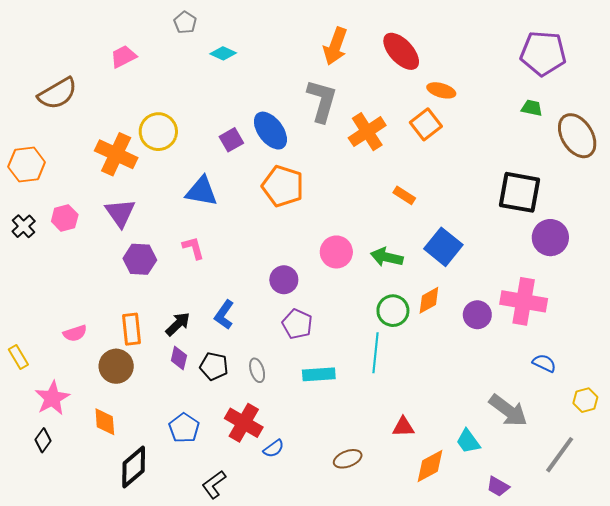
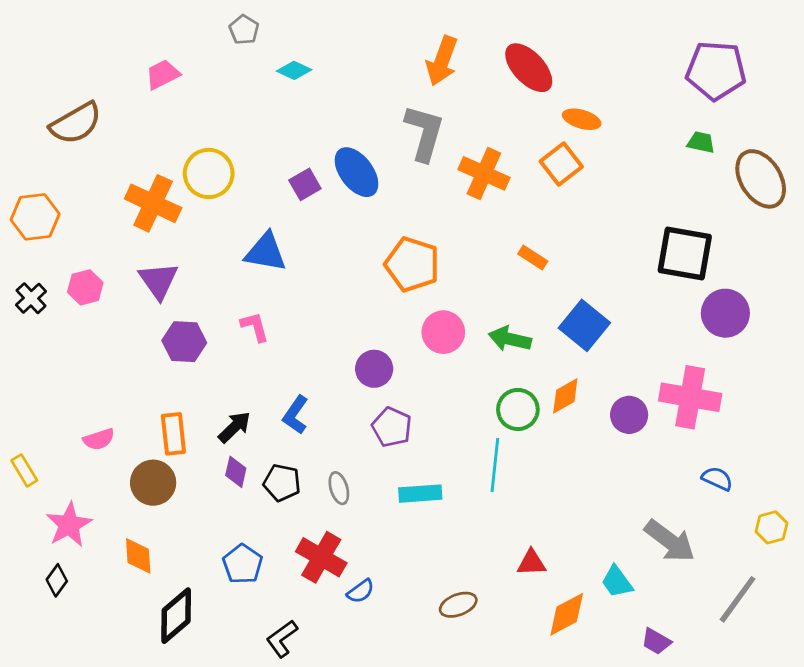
orange cross: (367, 132) -> (484, 173), turned -33
orange pentagon: (283, 186) -> (412, 264), moved

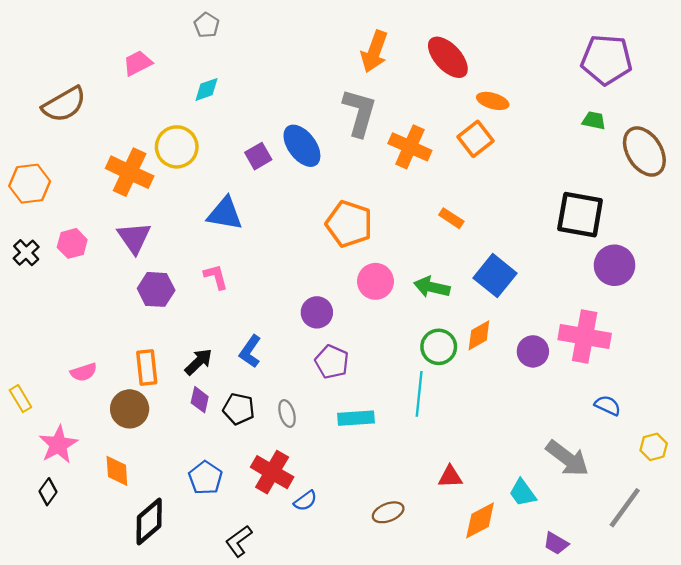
cyan diamond: (294, 70) -> (207, 89), moved, turned -44

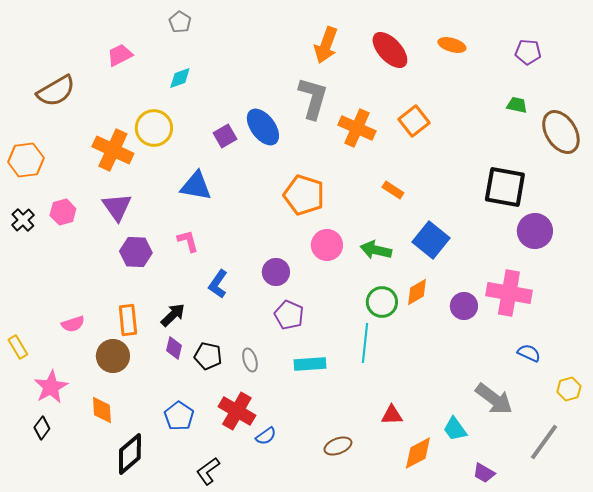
purple pentagon: (606, 60) -> (528, 52), size x0.6
orange ellipse: (493, 101) -> (452, 45), moved
blue L-shape: (250, 351) -> (218, 284), moved

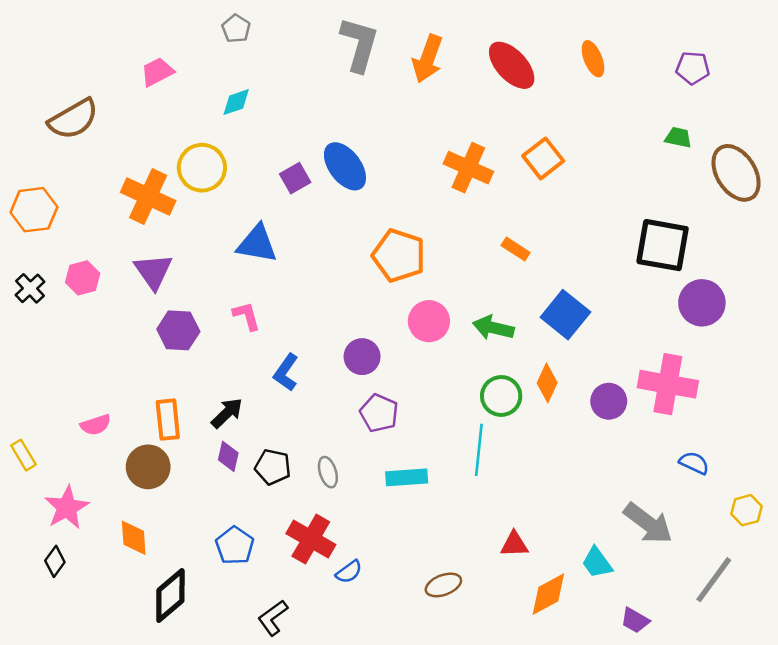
orange ellipse: (452, 45) -> (593, 59), turned 52
gray L-shape: (313, 98) -> (359, 44), moved
orange diamond: (417, 292) -> (547, 383), turned -36

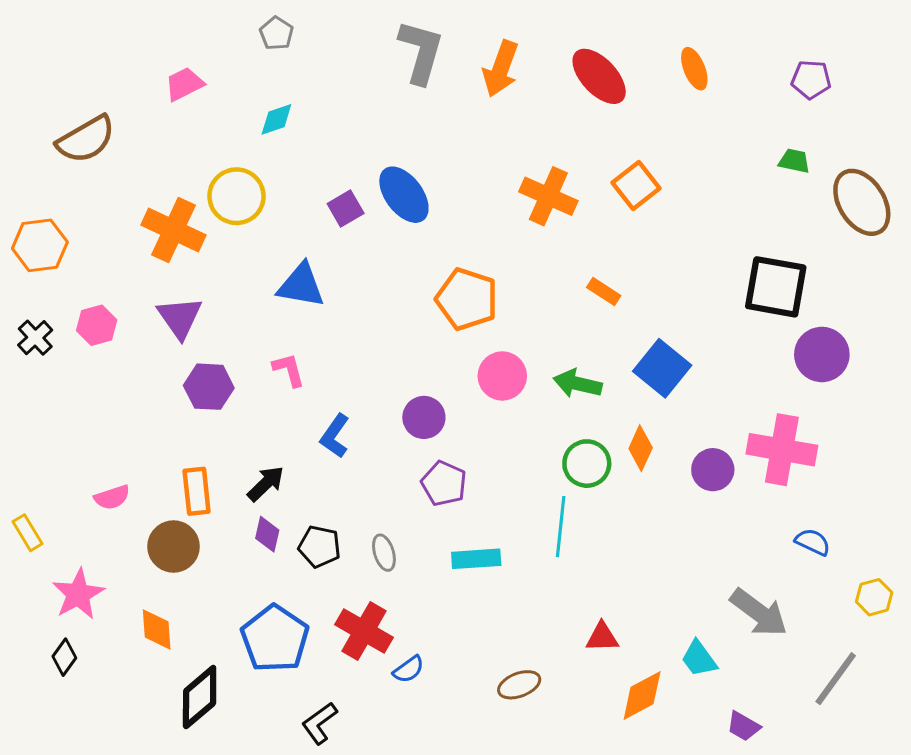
blue pentagon: (235, 546) -> (275, 639), size x1.5

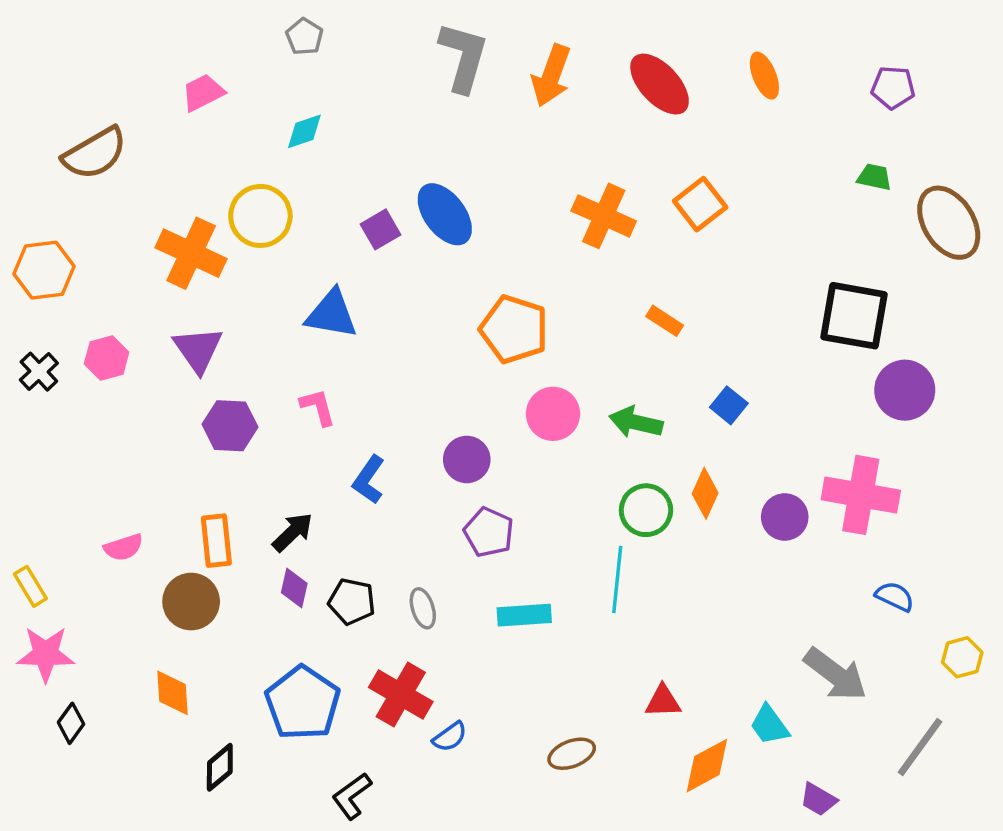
blue square: (662, 368) -> (729, 405), size x0.6
pink star: (78, 594) -> (46, 654), moved, turned 30
black diamond: (200, 697) -> (220, 767), size x0.7

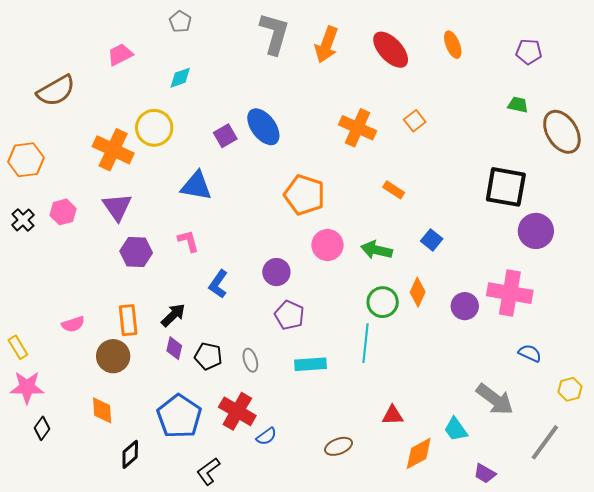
orange square: (700, 204) -> (415, 121), size x0.7

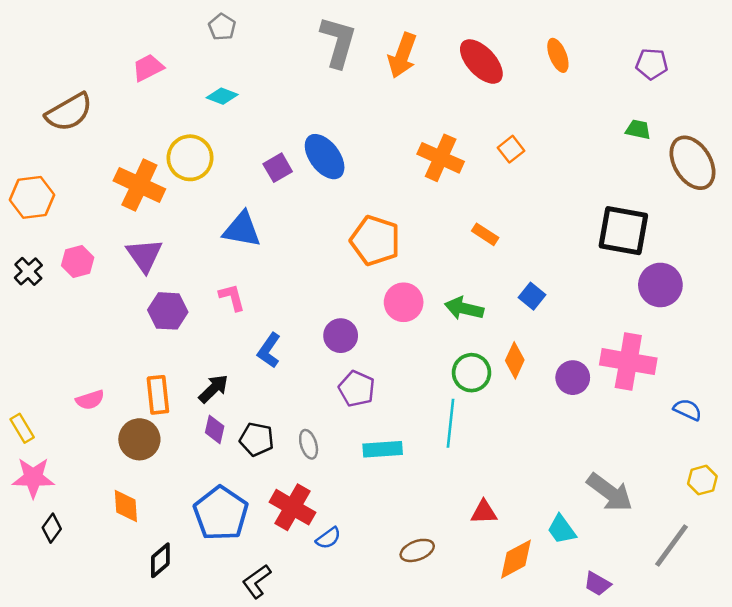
cyan diamond: (180, 78) -> (222, 96), turned 40
blue semicircle: (530, 353) -> (688, 410), moved

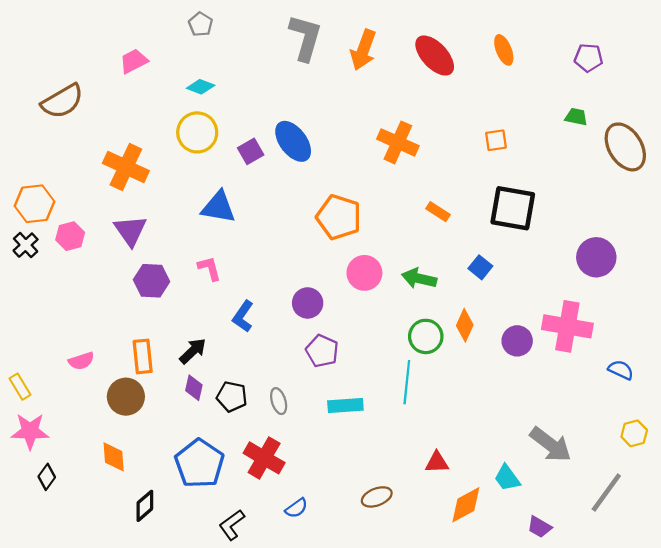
orange square: (511, 149) -> (496, 140), moved, turned 30
yellow circle: (190, 158) -> (197, 132), moved
orange hexagon: (32, 197) -> (34, 204), moved
black square: (623, 231) -> (513, 208), moved
blue semicircle: (328, 538) -> (296, 508), moved

